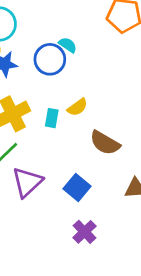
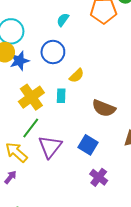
cyan semicircle: (68, 45) -> (63, 20), moved, turned -80
yellow semicircle: (77, 107) -> (77, 76), moved

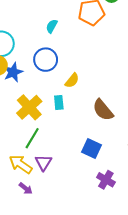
brown semicircle: (104, 108) -> (103, 110), turned 35
purple triangle: (50, 147) -> (43, 163), moved, size x0.7
purple arrow: (10, 177) -> (26, 188), moved, turned 96

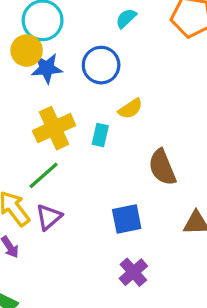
blue square: (91, 149) -> (127, 219), turned 36

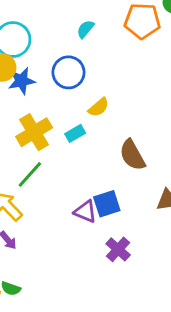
cyan rectangle: (100, 135) -> (75, 133), turned 54
purple triangle: (49, 217) -> (85, 212), moved, turned -50

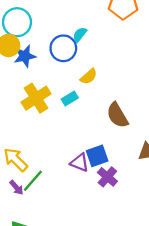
cyan semicircle: (85, 29) -> (80, 34), moved
green line: (30, 174) -> (33, 181), moved
purple cross: (118, 249) -> (107, 177), moved

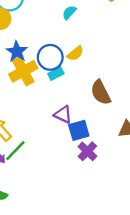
blue circle: (63, 48) -> (50, 57), moved
blue star: (25, 56) -> (17, 52), moved, turned -30
purple triangle: (80, 163) -> (63, 115), moved

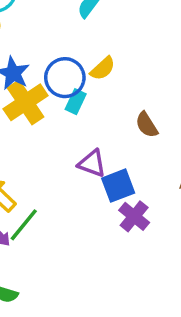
cyan rectangle: (56, 74) -> (76, 102), turned -32
brown semicircle: (101, 93) -> (147, 125), size x0.7

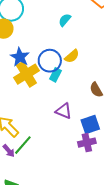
blue square: (118, 186) -> (90, 125), moved
purple cross: (134, 216) -> (87, 143), turned 36

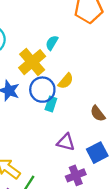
yellow cross: (26, 74) -> (32, 62), moved
purple cross: (87, 143) -> (76, 175), moved

